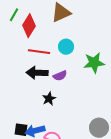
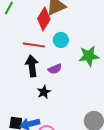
red diamond: (29, 26) -> (44, 19), moved
black arrow: (37, 73) -> (32, 66), turned 80

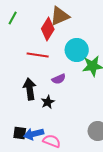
cyan circle: (61, 40) -> (77, 50), moved, size x1.5
black arrow: (32, 66) -> (30, 89), moved

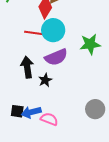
cyan circle: (77, 50) -> (53, 30), moved
purple semicircle: (59, 79) -> (56, 57), size x1.6

